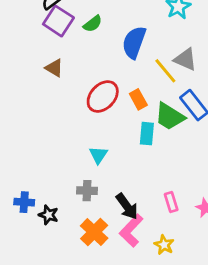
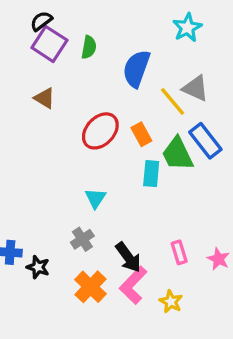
green semicircle: (93, 24) -> (89, 47), turned -42
green trapezoid: (170, 116) -> (177, 154), turned 32
gray cross: (87, 191) -> (82, 239), turned -36

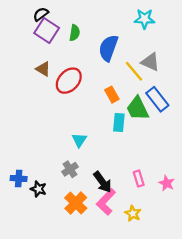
cyan star: (187, 28) -> (145, 19), turned 30
red ellipse: (100, 131) -> (69, 81), moved

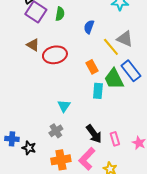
blue semicircle: (108, 48) -> (89, 27), size x0.6
red ellipse: (69, 81) -> (55, 55), turned 35
black arrow: (103, 182) -> (94, 134), moved
orange cross: (76, 203) -> (61, 160), turned 36

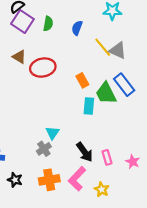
blue semicircle: (89, 27) -> (77, 28), moved
yellow line: (111, 47) -> (103, 47), moved
cyan triangle: (64, 106) -> (52, 133), moved
black star: (29, 148) -> (15, 180), moved

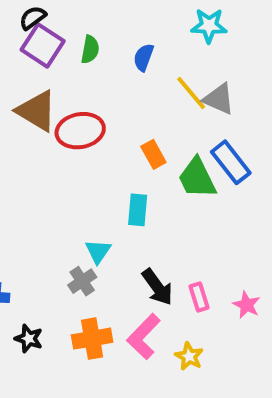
brown triangle: (19, 57) -> (37, 111), size x1.6
cyan rectangle: (89, 106) -> (138, 210), moved

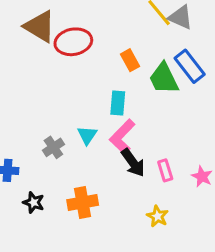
gray cross: (82, 281) -> (53, 147), moved
pink L-shape: (144, 337) -> (122, 137), moved

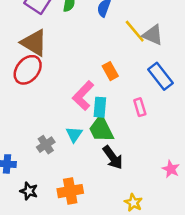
red ellipse: (73, 42) -> (28, 70), moved, turned -40
green trapezoid: (164, 79) -> (101, 129), moved
pink L-shape: (122, 137) -> (83, 96), moved
pink rectangle: (165, 170) -> (140, 107), moved

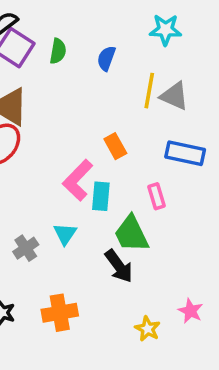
yellow line: (135, 31) -> (149, 91), turned 50
blue rectangle: (160, 76) -> (185, 153), turned -40
green trapezoid: (101, 129) -> (131, 234), moved
pink star: (171, 169) -> (190, 311), moved

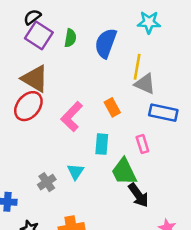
blue semicircle: (106, 58) -> (106, 43), size x1.6
gray triangle: (174, 96) -> (145, 84), moved
pink L-shape: (78, 180) -> (72, 117), moved
black arrow: (119, 266) -> (138, 195), moved

